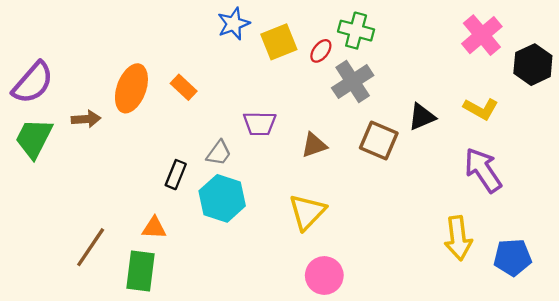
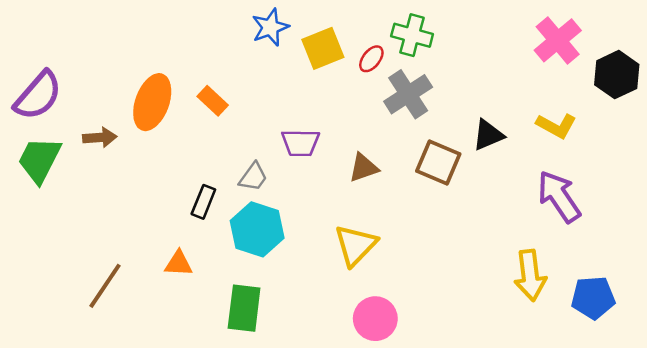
green rectangle: (141, 271) -> (244, 308), moved

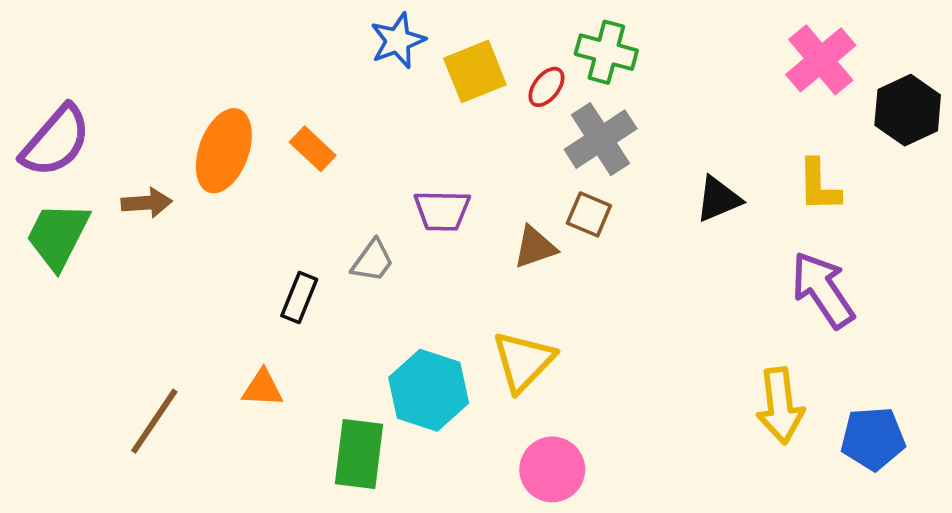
yellow L-shape: (556, 126) -> (819, 185), turned 60
brown square: (438, 162) -> (589, 214), moved, size x0.7
cyan hexagon: (257, 229) -> (429, 390), moved

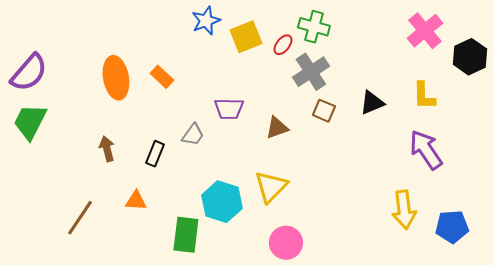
orange ellipse: (224, 151) -> (116, 78), turned -30
brown arrow: (147, 203) -> (107, 149), moved, turned -100
brown square: (589, 214) -> (324, 111), moved

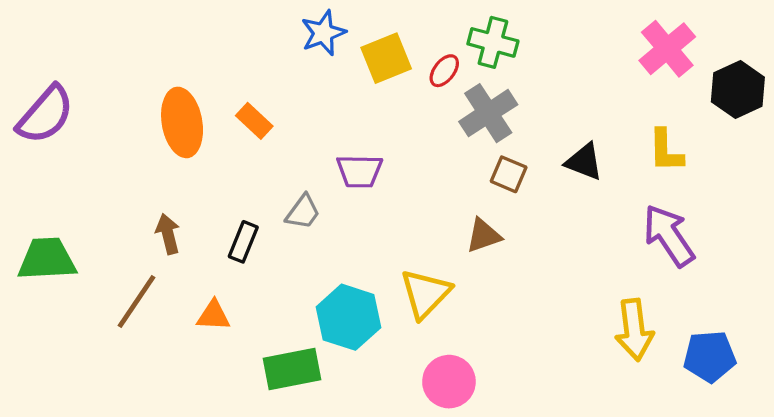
black triangle: (372, 103) -> (584, 162), turned 44
green trapezoid: (30, 122) -> (47, 259), moved, turned 60
brown triangle: (277, 128) -> (484, 236), moved
brown line: (80, 218) -> (136, 301), moved
green rectangle: (186, 235) -> (292, 369), turned 72

